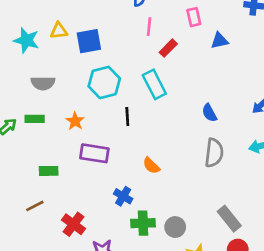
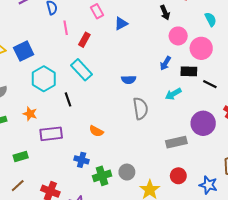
blue semicircle: (209, 113) -> (129, 80), turned -48
gray rectangle: (229, 219) -> (176, 142), moved, turned -48

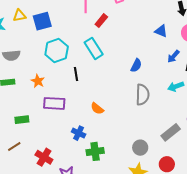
blue triangle: (121, 23) -> (161, 31), moved, turned 40
blue semicircle: (129, 80) -> (136, 65), turned -72
gray rectangle: (176, 142) -> (171, 132), turned -36
gray circle: (127, 172) -> (140, 148), moved

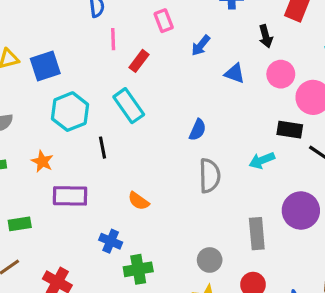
blue arrow: (173, 56) -> (201, 45), moved
gray rectangle: (171, 132) -> (257, 234), turned -54

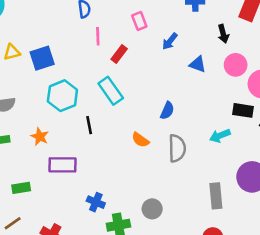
orange semicircle: (138, 201) -> (140, 140), moved
gray circle: (210, 260) -> (152, 209), moved

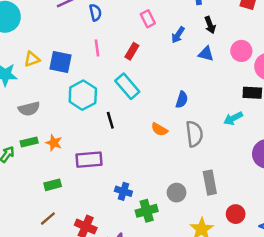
black arrow: (223, 34) -> (210, 25), moved
pink line: (98, 36) -> (97, 48), moved
blue square: (42, 58) -> (61, 62), turned 35
orange star: (40, 137) -> (54, 143), moved
gray rectangle: (216, 196) -> (210, 183), moved

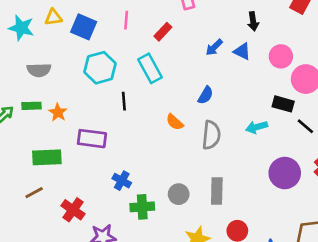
blue arrow: (178, 35) -> (214, 47), moved
green rectangle: (53, 185) -> (47, 157), size x1.5

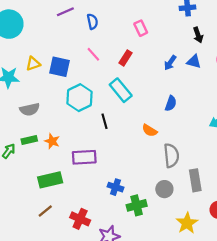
pink line: (126, 20) -> (93, 54), turned -35
gray semicircle: (211, 135) -> (171, 156), moved

